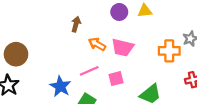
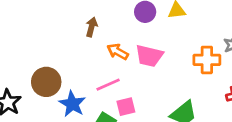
brown circle: (16, 54) -> (46, 82), moved
pink square: (116, 79) -> (126, 107), moved

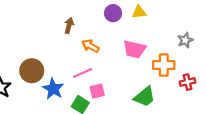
pink trapezoid: (149, 56) -> (134, 49), moved
orange cross: (207, 60) -> (164, 65), moved

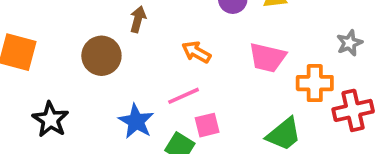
brown arrow: (69, 26) -> (138, 19), moved
brown circle: (32, 71) -> (101, 56), moved
red cross: (188, 82) -> (353, 110), size x1.5

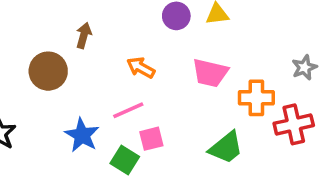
gray star: (349, 43) -> (304, 68), moved

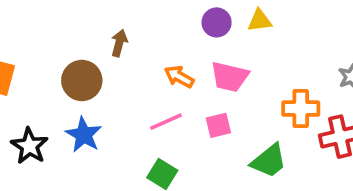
pink trapezoid: (210, 73) -> (230, 77), moved
blue star: (82, 135) -> (84, 135), moved
pink square: (151, 139) -> (218, 125), moved

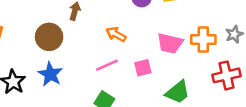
pink trapezoid: (230, 77) -> (170, 43), moved
orange cross: (301, 109) -> (203, 39), moved

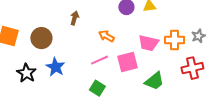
brown circle: (49, 37) -> (41, 38), moved
pink square: (143, 68) -> (127, 62), size x1.5

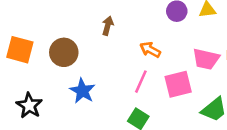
pink line: (99, 60) -> (141, 82), turned -42
black star: (26, 73) -> (29, 106), moved

